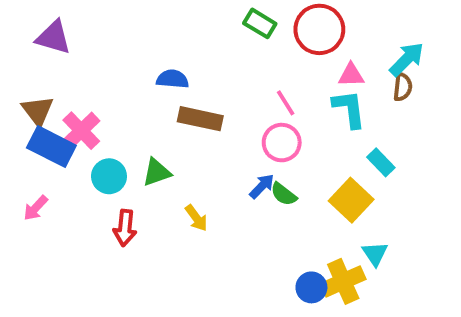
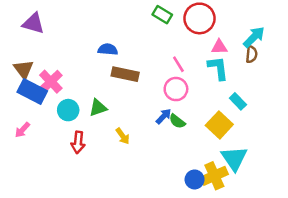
cyan triangle: (375, 254) -> (234, 158), size x1.6

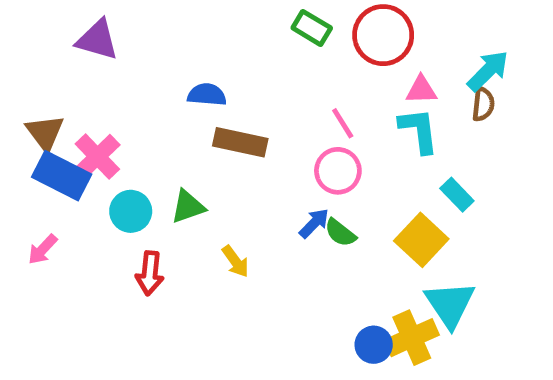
purple triangle: (33, 23) -> (97, 40), moved

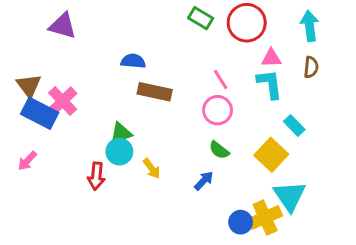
cyan arrow: (488, 71) -> (310, 26), moved, turned -52
cyan circle: (131, 211) -> (119, 152), moved
blue arrow: (314, 223) -> (204, 181), moved

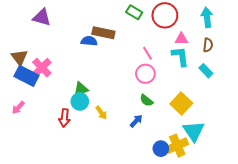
brown rectangle: (155, 92) -> (103, 33), moved
cyan rectangle: (294, 126) -> (206, 71), moved

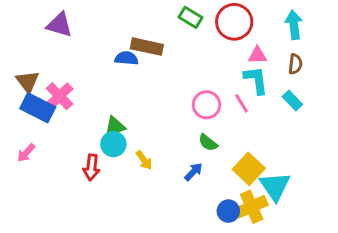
pink line: (147, 53) -> (241, 103), moved
yellow square: (181, 103) -> (249, 169), moved

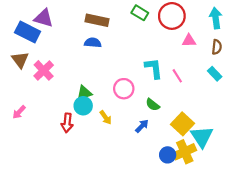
brown rectangle: (147, 47) -> (97, 20), moved
cyan L-shape: (256, 80) -> (154, 68), moved
pink circle: (207, 105) -> (124, 89), moved
blue rectangle: (38, 108) -> (28, 32), moved

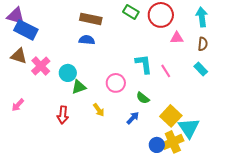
purple triangle: (44, 18) -> (16, 16), moved
brown triangle: (20, 60) -> (19, 56), turned -36
cyan circle: (83, 106) -> (68, 73), moved

